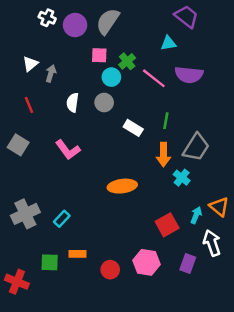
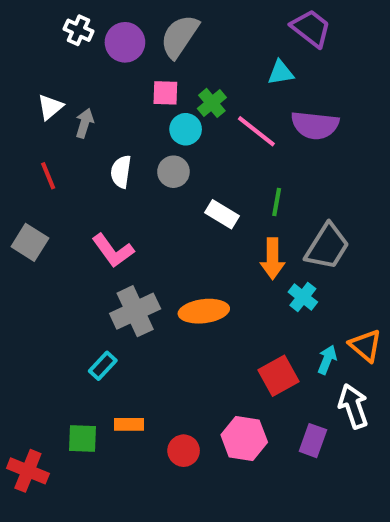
gray cross: (25, 214) -> (135, 311), moved

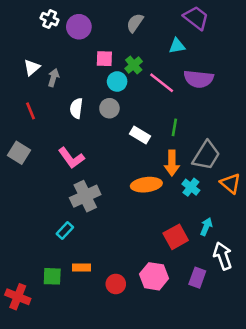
gray semicircle: (180, 36) -> (135, 23), moved, size x0.7
orange ellipse: (204, 311) -> (146, 185), moved
orange triangle: (366, 346) -> (230, 183), moved

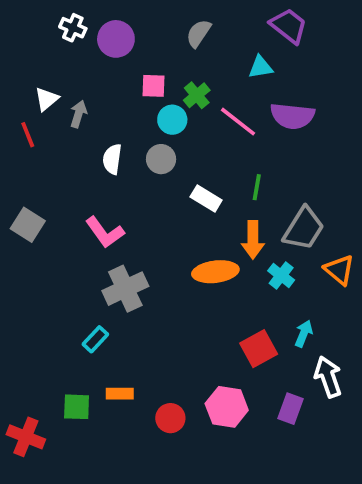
red line: (30, 111) -> (28, 135), moved

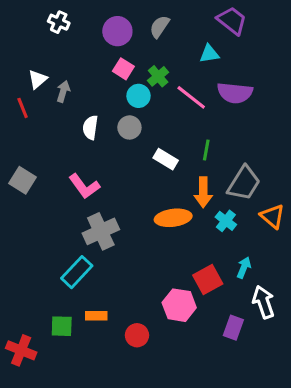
purple circle: (116, 39) -> (117, 31), moved
pink square: (154, 86) -> (123, 69), turned 30
cyan rectangle: (95, 339) -> (77, 272), size x1.5
pink hexagon: (227, 407) -> (179, 305), moved

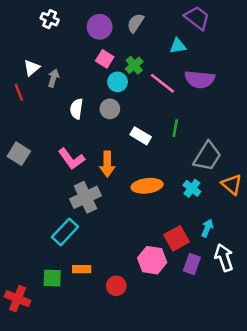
orange arrow: (203, 192) -> (107, 164), moved
purple rectangle: (233, 328) -> (192, 264), moved

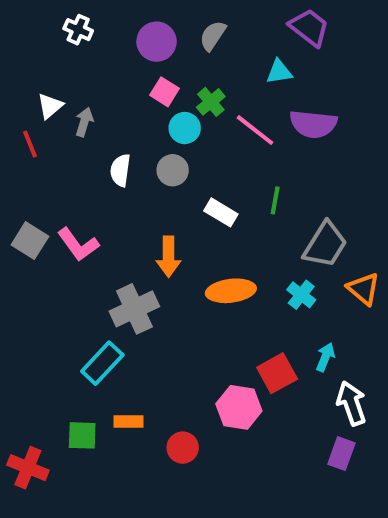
pink L-shape: (71, 159) -> (78, 245), moved
purple rectangle: (192, 264) -> (341, 454), moved

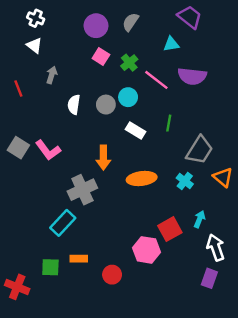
white cross: (78, 30) -> (36, 18), moved
white triangle: (50, 106) -> (34, 45), moved, turned -42
cyan circle: (185, 128) -> (128, 97), moved

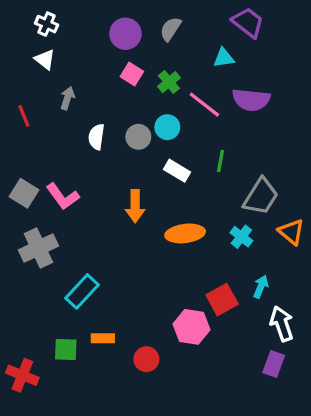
gray cross: (82, 190) -> (38, 248), moved

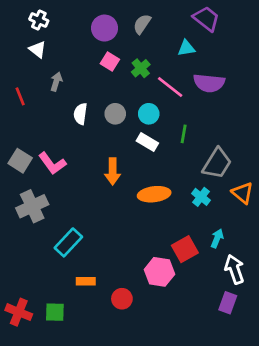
cyan circle: (167, 127) -> (149, 114), moved
green square: (66, 349) -> (55, 312), moved

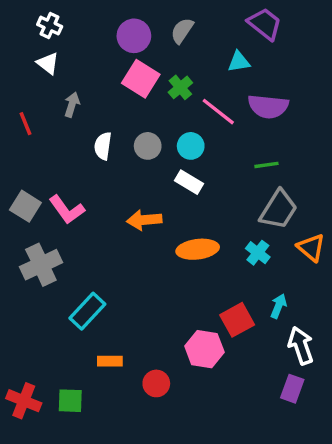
pink square: (110, 62) -> (141, 79), size x1.5
green line: (184, 134) -> (266, 165), moved, turned 72
orange arrow: (113, 171) -> (144, 220), turned 85

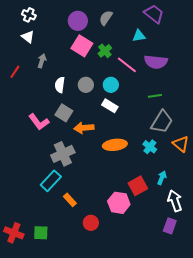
red line: (25, 124) -> (15, 72), turned 56
gray square: (25, 206) -> (64, 113), moved
gray cross: (41, 265) -> (63, 154), moved
orange rectangle: (110, 361) -> (70, 200), moved, turned 48

